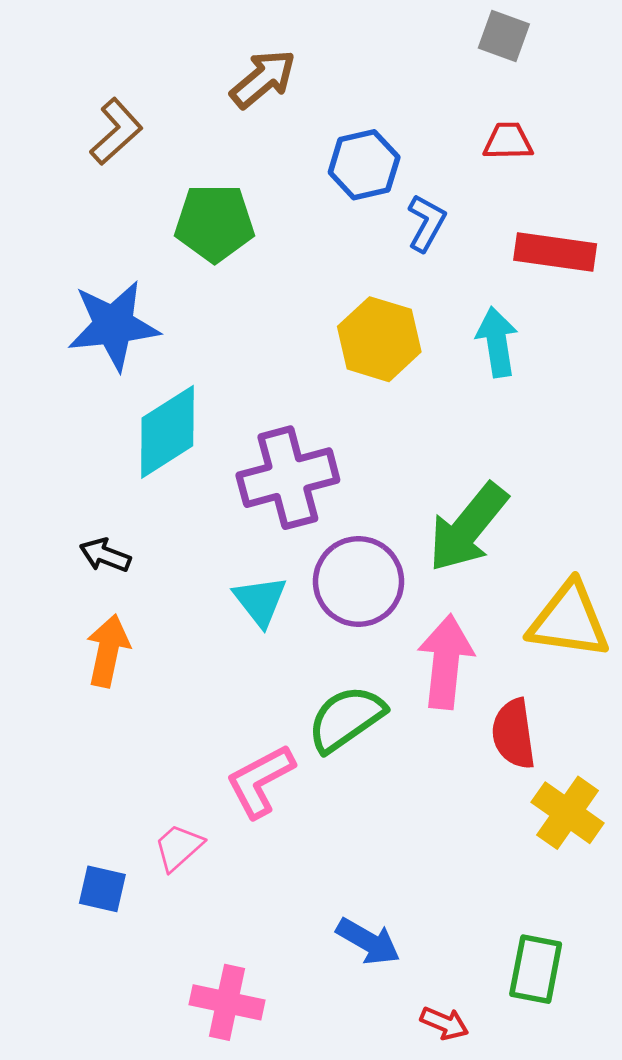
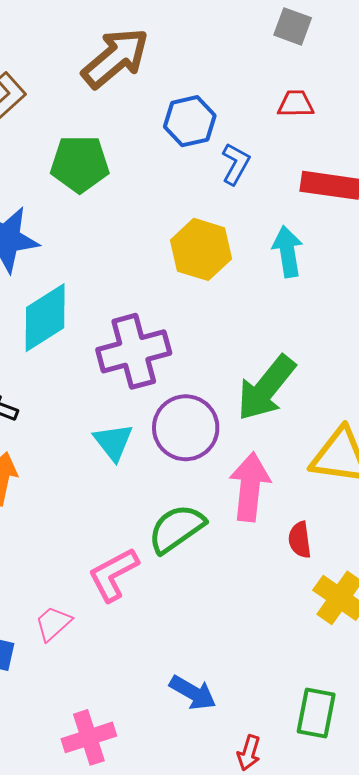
brown arrow: (263, 79) -> (115, 58), size x1.4
red semicircle: (514, 734) -> (300, 540), size x0.7
pink cross: (227, 1002) -> (89, 737), turned -30
red arrow: (444, 1023) -> (249, 753), turned 84

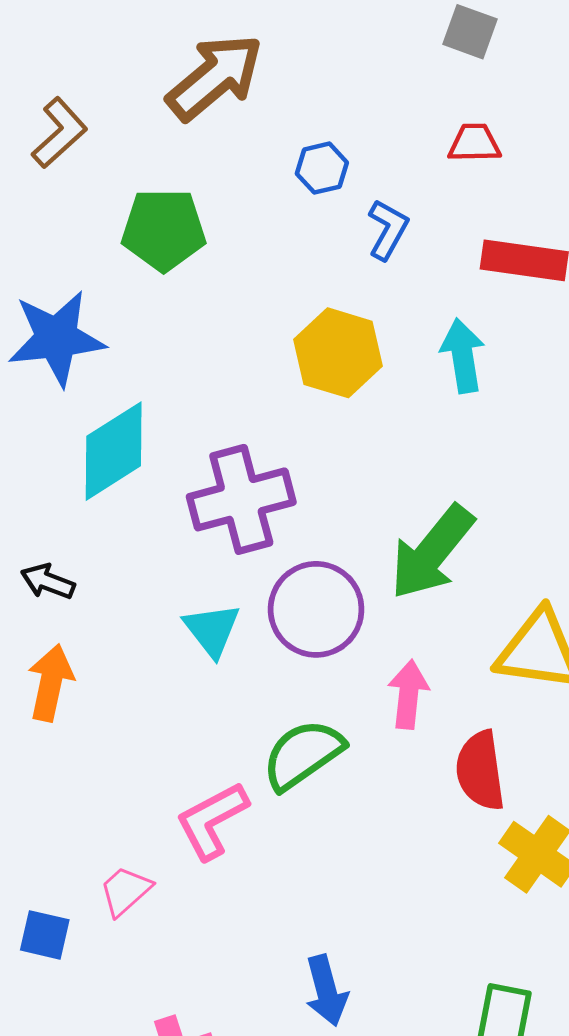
blue hexagon: (190, 121) -> (322, 168), size x0.7
pink arrow: (250, 487) -> (408, 694), size x0.7
red semicircle: (300, 540) -> (480, 771), size x1.5
blue arrow: (193, 693) -> (326, 991), turned 45

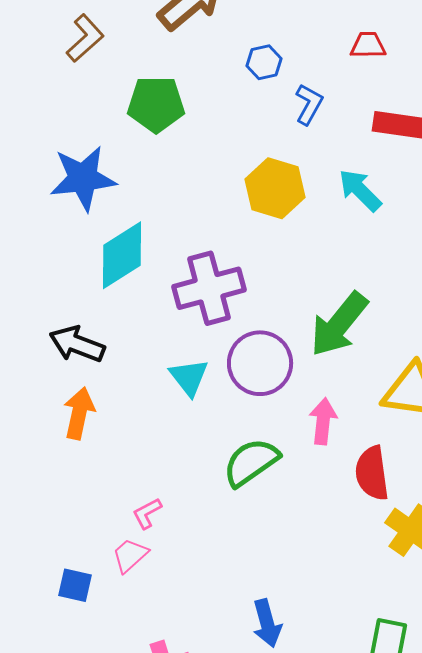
cyan arrow: (463, 356) -> (360, 190), turned -36
black arrow: (48, 582) -> (77, 344), size x1.5
pink L-shape: (212, 821) -> (147, 513), moved, size x0.6

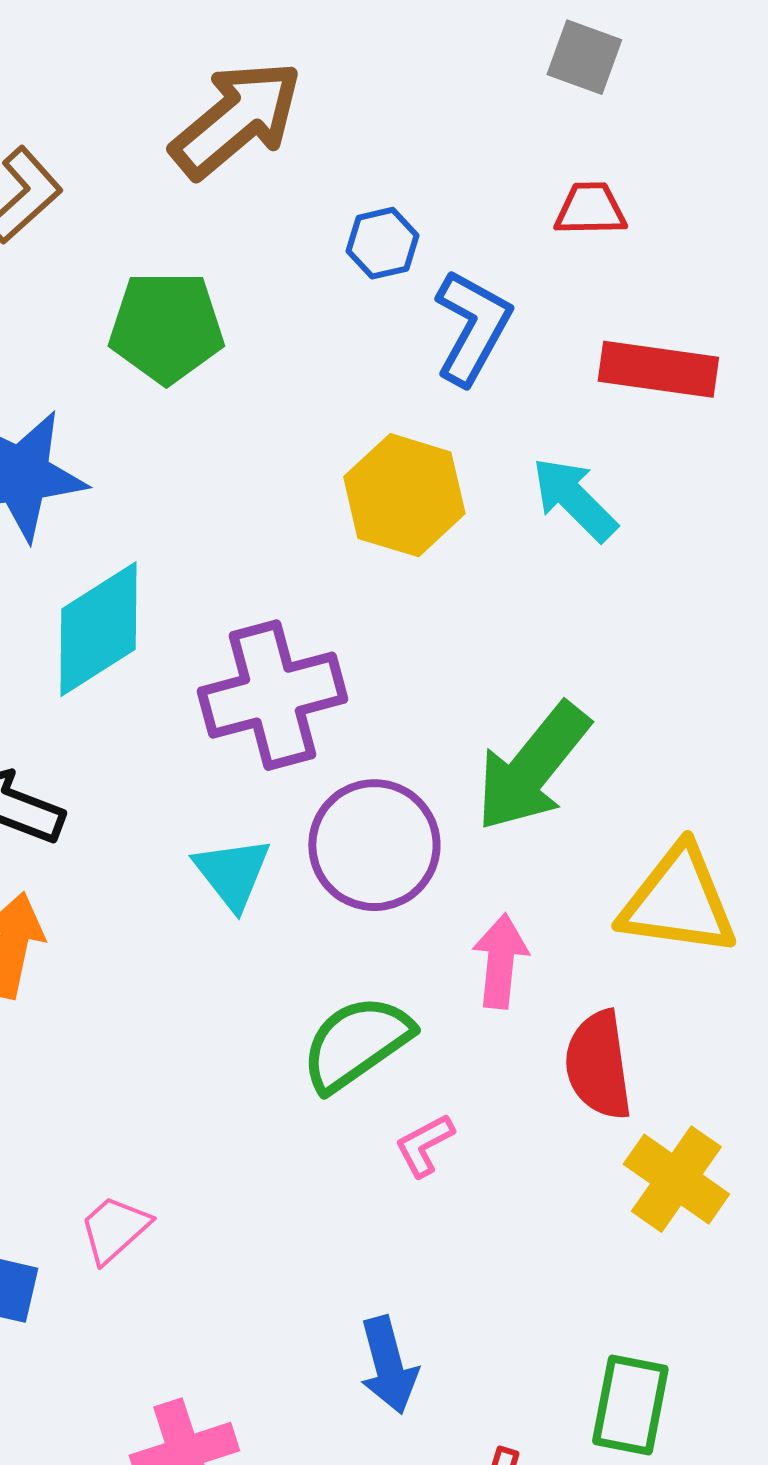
blue L-shape: (309, 104) -> (472, 327), size x1.4
pink L-shape: (147, 513) -> (424, 1145), moved

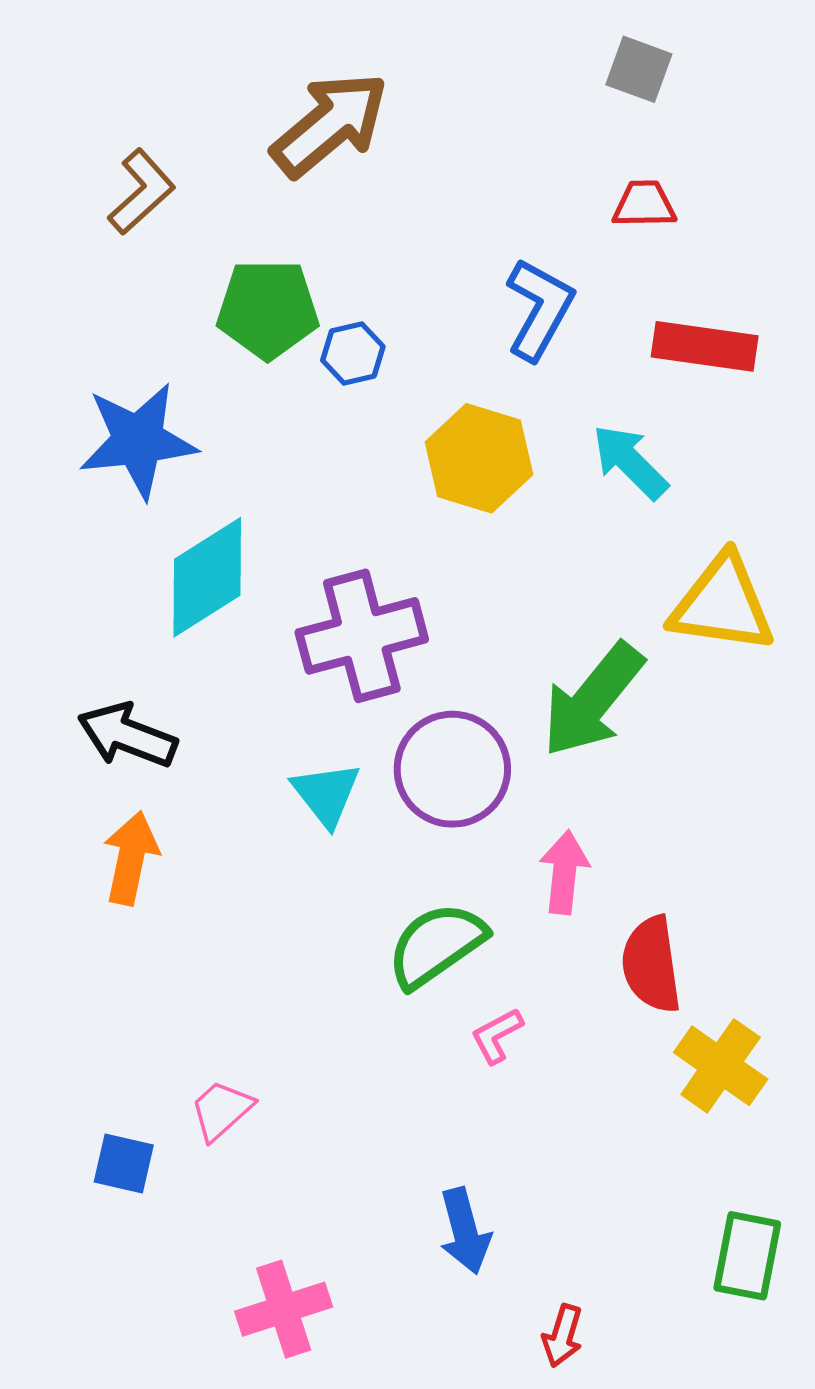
blue hexagon: (382, 243) -> (353, 353), moved
yellow triangle: (678, 901) -> (722, 604), moved
green rectangle: (630, 1405) -> (747, 1256), moved

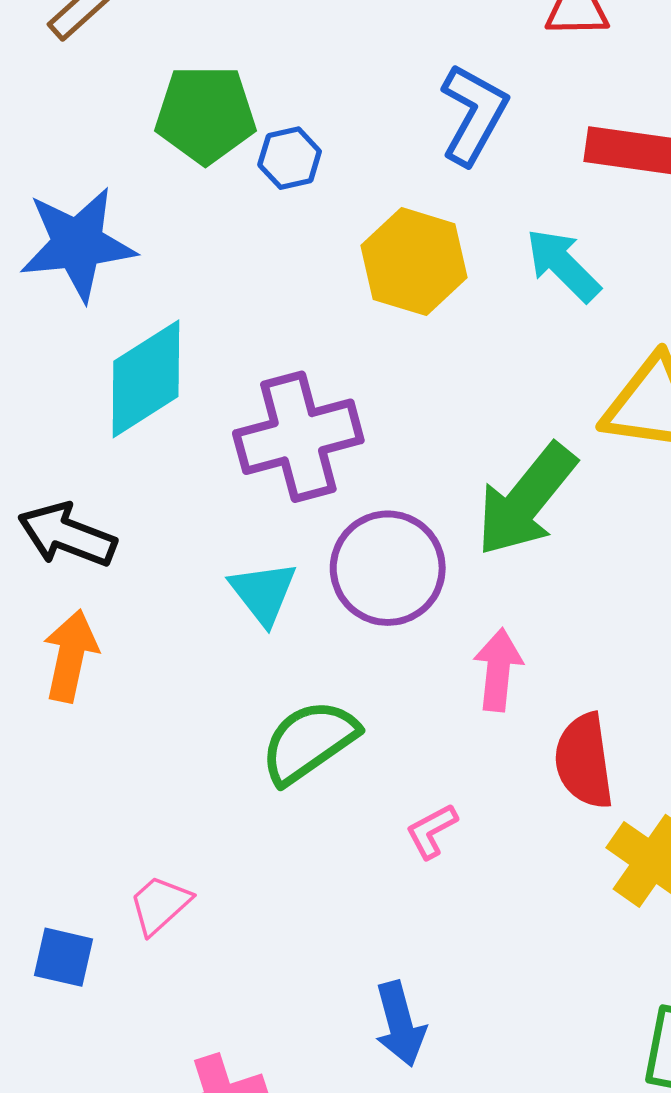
green semicircle: (436, 945) -> (309, 742), moved

